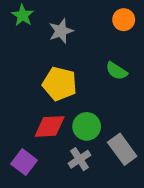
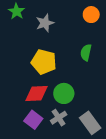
green semicircle: (117, 71) -> (86, 52), turned 70
gray rectangle: (122, 149) -> (90, 123), moved
purple square: (24, 162) -> (33, 120), moved

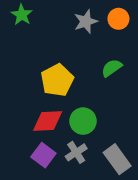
gray star: (45, 23) -> (86, 22), moved
green semicircle: (86, 52) -> (112, 68), turned 42
yellow pentagon: (44, 62) -> (57, 80), turned 30

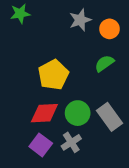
green star: (22, 15) -> (20, 14), turned 30
orange circle: (118, 19) -> (109, 29), moved
gray rectangle: (117, 159) -> (109, 117), moved

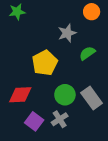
gray star: (80, 20) -> (67, 33), moved
orange circle: (109, 29) -> (92, 12), moved
red diamond: (44, 113) -> (20, 95), moved

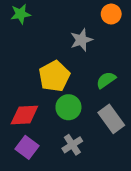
green semicircle: (87, 53) -> (106, 80), moved
green circle: (65, 95) -> (68, 107), moved
purple square: (34, 121) -> (27, 147), moved

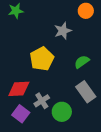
green circle: (68, 107) -> (62, 112), moved
gray cross: (72, 145) -> (42, 101), moved

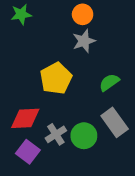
orange circle: (86, 11) -> (83, 14), moved
green circle: (62, 112) -> (84, 136), moved

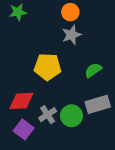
yellow pentagon: (56, 78) -> (48, 67), turned 30
gray rectangle: (115, 122) -> (98, 104), turned -70

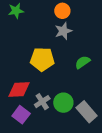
gray rectangle: (98, 104) -> (87, 112), moved, turned 65

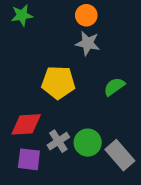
gray star: (63, 31) -> (88, 43), turned 30
purple square: (21, 115) -> (29, 159), turned -30

